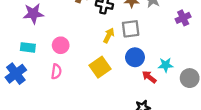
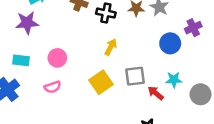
gray square: (131, 29) -> (135, 76), moved
blue circle: (135, 57) -> (170, 43), moved
pink semicircle: (56, 71) -> (52, 87), turned 64

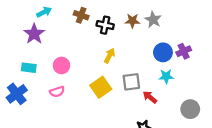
purple star: (27, 23) -> (34, 34), turned -30
purple cross: (193, 28) -> (184, 51), moved
cyan star: (174, 80) -> (166, 76), moved
gray circle: (201, 94) -> (190, 109), moved

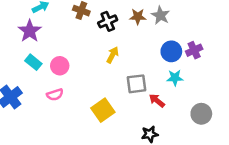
black cross: (105, 25) -> (108, 21), turned -35
cyan rectangle: (29, 68) -> (33, 62), moved, turned 32
yellow square: (101, 87) -> (103, 110), moved

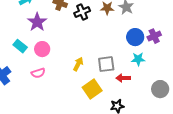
purple star: (30, 31) -> (37, 22), moved
yellow arrow: (113, 55) -> (78, 64), moved
red arrow: (157, 101) -> (123, 78), turned -40
yellow square: (103, 110) -> (92, 89), moved

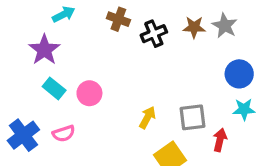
purple star: (37, 22) -> (44, 50), moved
pink semicircle: (38, 73) -> (64, 133), moved
red arrow: (123, 78) -> (220, 140), turned 104

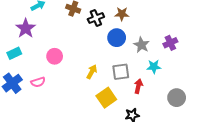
gray star: (225, 26) -> (141, 45), moved
blue circle: (239, 74) -> (117, 38), moved
cyan rectangle: (54, 88) -> (14, 53), moved, turned -64

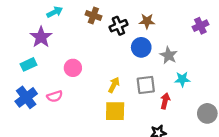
purple cross: (170, 43) -> (200, 26), moved
yellow square: (106, 98) -> (115, 111), moved, turned 36

